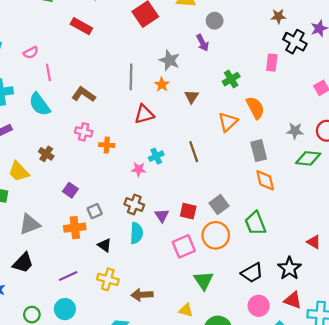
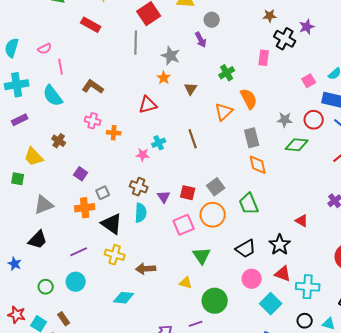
gray line: (131, 77) -> (136, 43), moved
black triangle: (105, 245) -> (112, 224), size x1.6

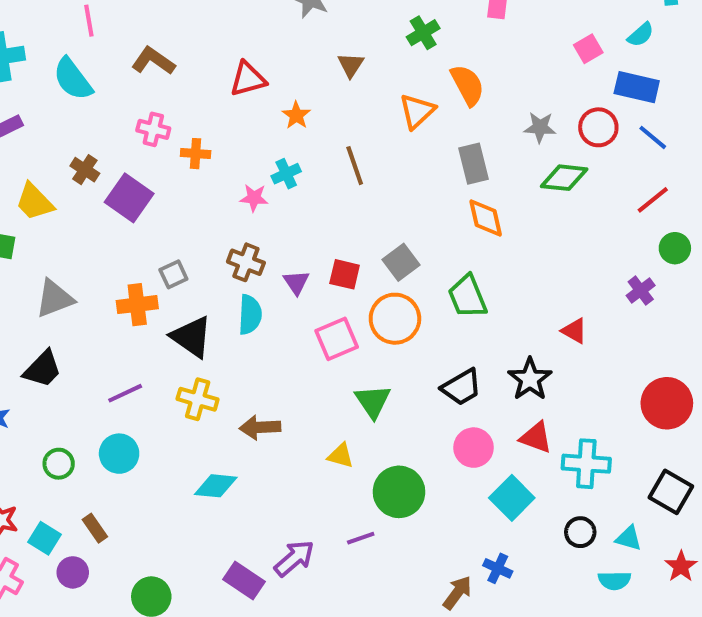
orange star: (164, 78) -> (296, 115), moved
red triangle: (148, 105) -> (248, 79), moved
purple square: (81, 174) -> (129, 198), moved, size x1.6

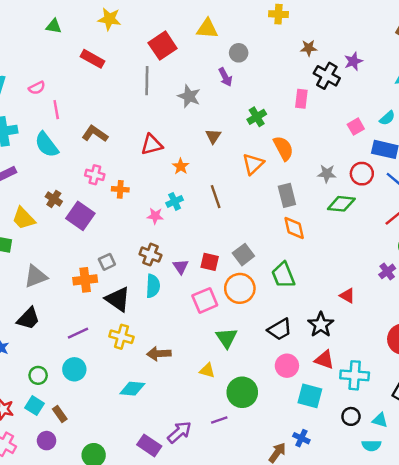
cyan square: (512, 498) -> (310, 396), turned -30
cyan square: (45, 538) -> (34, 406), moved

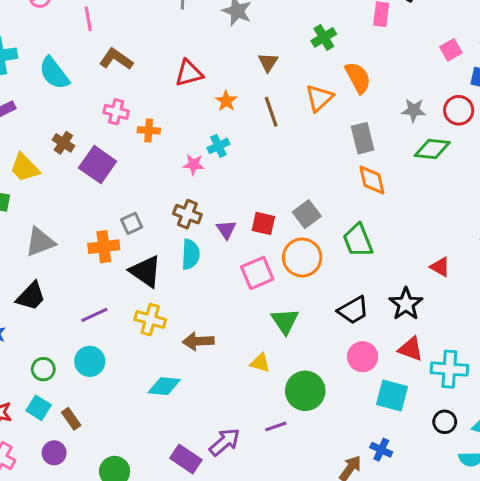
pink line: (56, 110) -> (88, 19), moved
brown line: (216, 197) -> (271, 112), moved

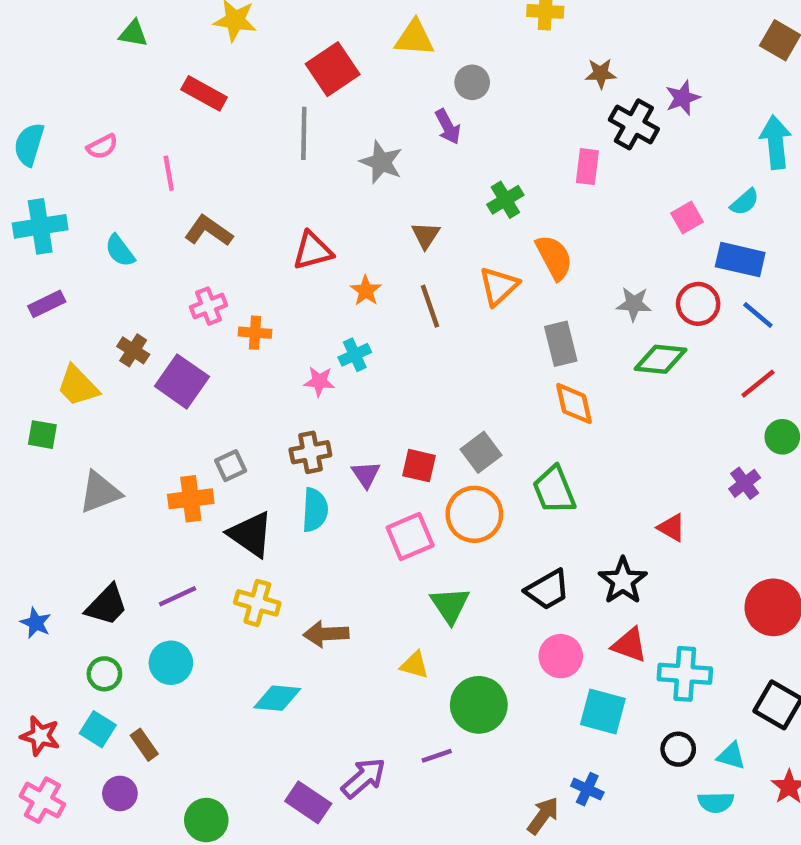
cyan semicircle: (54, 73) -> (120, 251), size x0.7
pink cross: (116, 112) -> (209, 306), turned -35
brown cross: (187, 214) -> (310, 452), turned -32
black trapezoid: (31, 296) -> (107, 605), moved

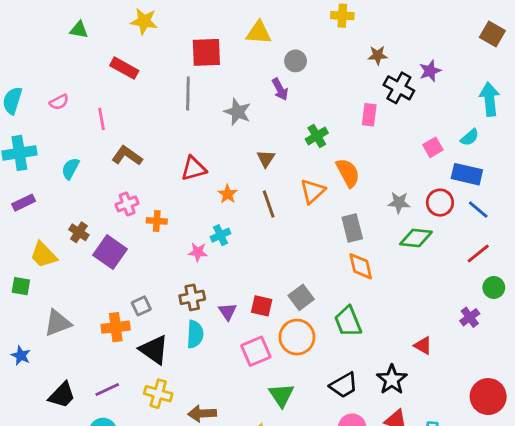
red square: (333, 69) -> (206, 52), turned 32
cyan semicircle: (120, 251) -> (70, 169), turned 65
blue star: (36, 623) -> (21, 355), moved

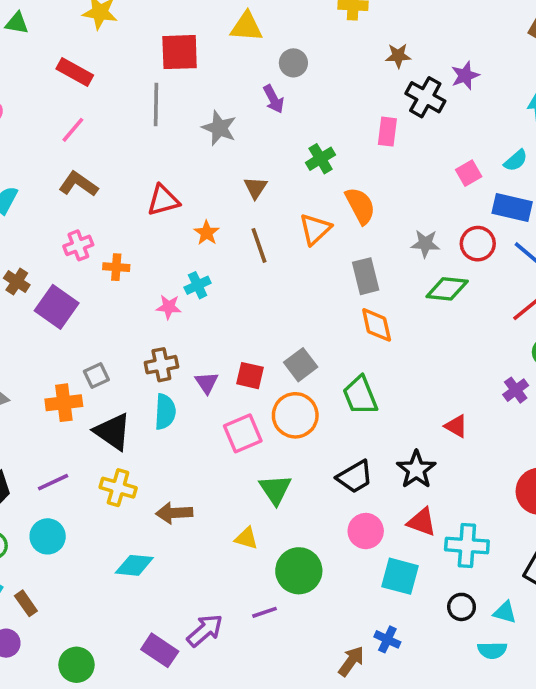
pink line: (102, 119) -> (73, 130), moved, turned 50

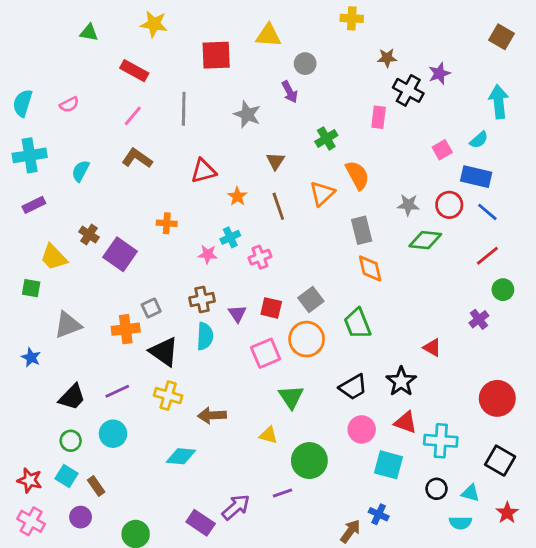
gray line: (156, 104) -> (184, 109), moved
pink cross: (78, 245) -> (260, 257), moved

